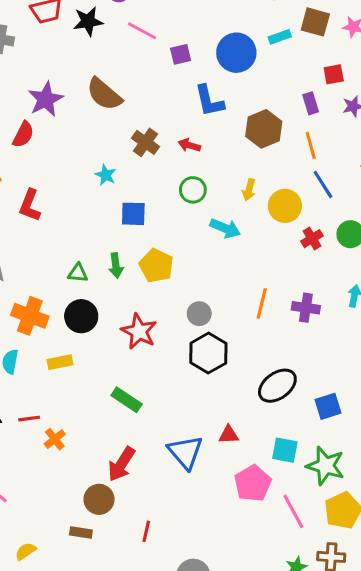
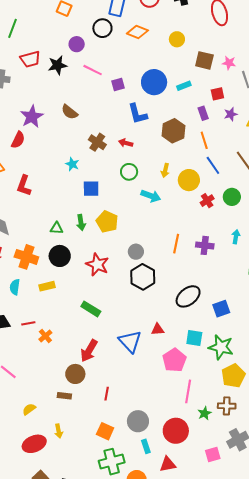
cyan rectangle: (280, 37) -> (184, 86), moved
brown semicircle: (104, 94) -> (70, 112), size x0.7
pink line: (293, 511) -> (188, 391), moved, turned 40

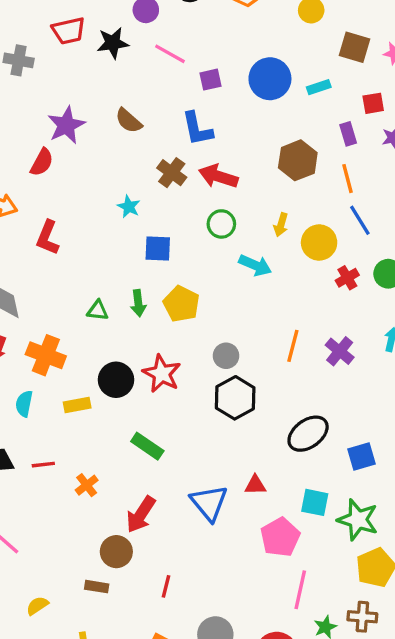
blue L-shape: (138, 114) -> (197, 129), moved
red arrow: (126, 143) -> (218, 176), size x1.6
purple cross: (205, 245) -> (340, 351), turned 30
black circle: (60, 256) -> (116, 380), moved
orange cross: (45, 336) -> (87, 485), moved

